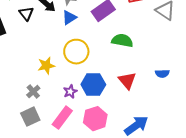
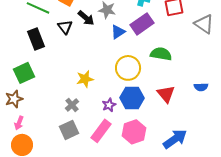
blue triangle: (69, 18) -> (118, 32), moved
yellow circle: (76, 52) -> (128, 68), moved

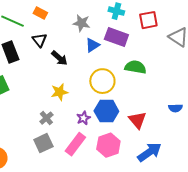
black arrow: (86, 18) -> (59, 58), moved
purple rectangle: (142, 24) -> (116, 37), turned 55
blue semicircle: (201, 87) -> (175, 108), moved
red triangle: (166, 94) -> (137, 120), moved

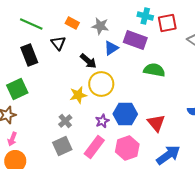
cyan cross: (116, 11) -> (145, 16), moved
orange rectangle: (40, 13) -> (72, 23), moved
black arrow: (59, 58) -> (88, 61), moved
yellow circle: (102, 81) -> (101, 84), moved

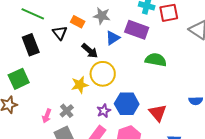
orange rectangle: (72, 23) -> (78, 22), moved
pink arrow: (12, 139) -> (47, 116), moved

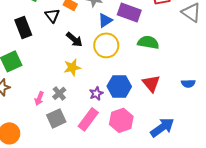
black arrow: (90, 51) -> (74, 39), moved
yellow circle: (103, 74) -> (106, 45), moved
red triangle: (158, 113) -> (151, 83), moved

